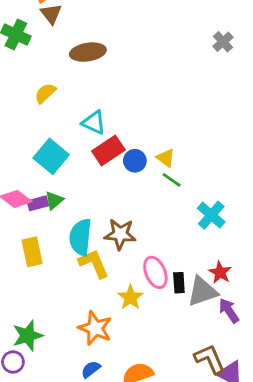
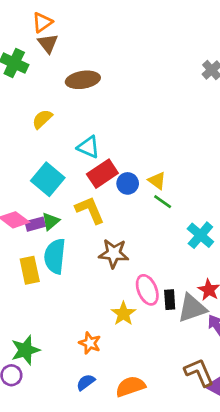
cyan semicircle: (81, 237) -> (55, 256), moved
yellow L-shape: (94, 264) -> (90, 210), moved
orange star: (95, 328) -> (90, 343), size x0.7

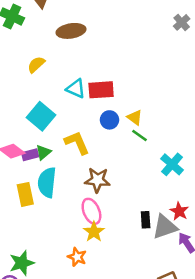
red rectangle: (102, 174) -> (101, 90), moved, turned 30
pink ellipse: (147, 290) -> (91, 211), moved
yellow star: (123, 314) -> (94, 232), moved

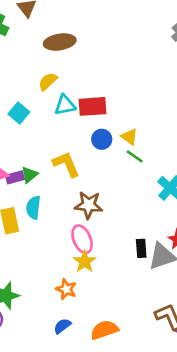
yellow semicircle: (36, 65) -> (48, 81), moved
cyan triangle: (76, 89) -> (65, 105), turned -35
cyan square: (41, 116) -> (19, 113), moved, size x0.7
cyan semicircle: (47, 182) -> (33, 208), size x0.7

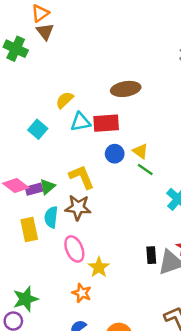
brown ellipse: (60, 42) -> (126, 89), moved
brown star: (89, 205) -> (78, 207), moved
pink ellipse: (82, 239) -> (74, 249), moved

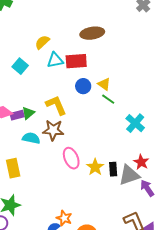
cyan semicircle: (51, 217) -> (31, 138), turned 96
yellow rectangle: (29, 229) -> (13, 168), moved
pink ellipse: (74, 249) -> (71, 158), moved
yellow star: (99, 267) -> (95, 167), moved
orange star: (82, 293) -> (64, 218), moved

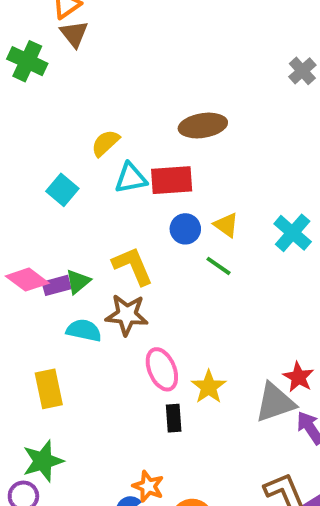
green line: (108, 99) -> (218, 266), moved
cyan cross: (135, 123) -> (293, 233), moved
black rectangle: (113, 169) -> (174, 418), moved

